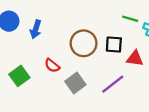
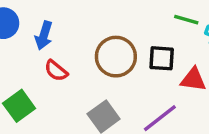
red semicircle: (52, 65) -> (56, 71), moved

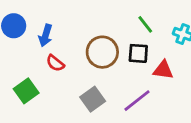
green line: (186, 20) -> (145, 24), moved, turned 36

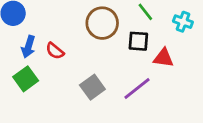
blue arrow: (46, 35) -> (28, 47), moved
brown circle: (102, 52) -> (102, 23), moved

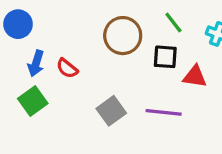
purple line: (137, 89) -> (164, 112), turned 44

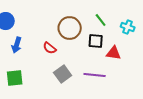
red semicircle: (67, 68) -> (50, 48), moved
green square: (33, 101) -> (15, 78), moved, turned 30

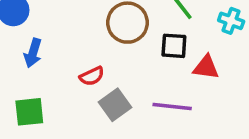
red semicircle: (50, 48) -> (92, 76), moved, turned -64

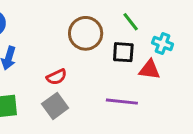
cyan cross: (231, 21) -> (163, 44), moved
gray square: (115, 105) -> (55, 106), moved

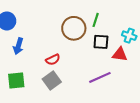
green line: (131, 22) -> (96, 20), moved, turned 56
purple line: (122, 102) -> (100, 77), turned -30

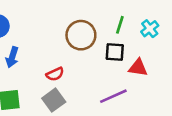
green line: (96, 20) -> (120, 25), moved
cyan cross: (129, 36) -> (150, 29), moved, turned 32

